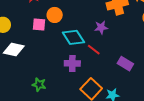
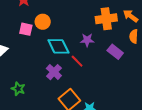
purple cross: (72, 63) -> (54, 72), turned 35
purple rectangle: (125, 64) -> (115, 52), moved

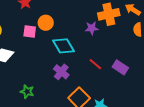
purple star: (87, 40) -> (92, 28), moved
purple rectangle: (115, 52) -> (120, 67), moved
red line: (77, 61) -> (95, 64), moved

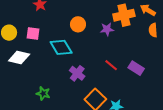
orange circle: (46, 23) -> (78, 24), moved
pink square: (30, 32) -> (33, 33), moved
cyan diamond: (64, 46) -> (61, 47), moved

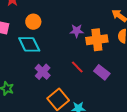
orange cross: (124, 15) -> (97, 40), moved
orange circle: (78, 24) -> (33, 22), moved

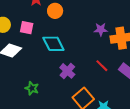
orange circle: (33, 22) -> (55, 11), moved

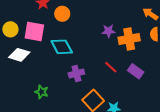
pink square: (27, 28) -> (34, 31), size x1.5
purple cross: (67, 71) -> (76, 73), turned 35

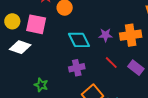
purple star: (108, 31) -> (105, 35), moved
cyan diamond: (62, 47) -> (79, 40), moved

